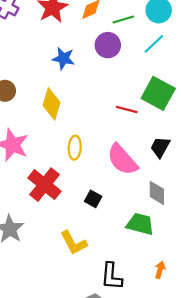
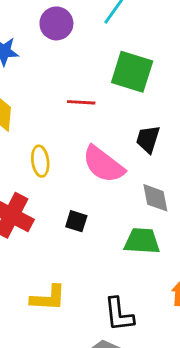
red line: (127, 109) -> (81, 102), moved
yellow L-shape: (74, 243) -> (48, 298), moved, turned -48

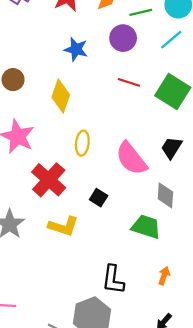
red line: (81, 102) -> (129, 82), moved
yellow L-shape: (48, 298) -> (63, 226), moved

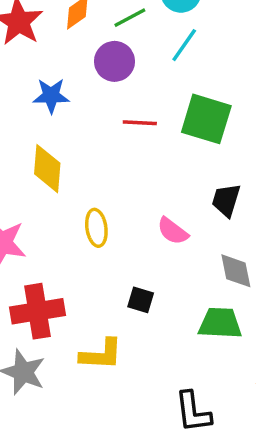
pink semicircle: (131, 158) -> (173, 231), size x0.6
red cross: (49, 180) -> (37, 311), moved, turned -36

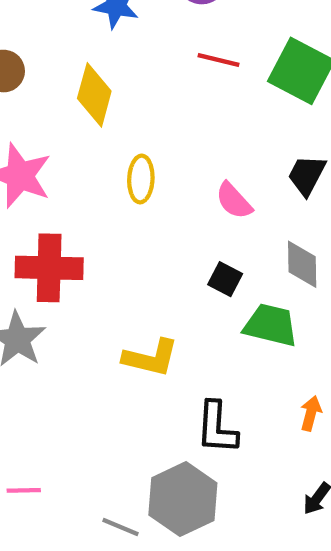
black square: (141, 300) -> (225, 279), moved
yellow L-shape: (101, 354) -> (151, 358), moved

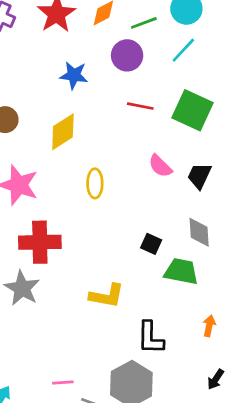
yellow diamond: (94, 95) -> (63, 132), turned 45
pink semicircle: (234, 201) -> (160, 166), moved
pink line: (24, 490) -> (63, 382), moved

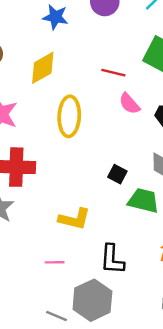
red line: (140, 106) -> (113, 73), moved
yellow ellipse: (95, 183) -> (69, 116), size x1.5
pink line: (63, 382) -> (55, 262), moved

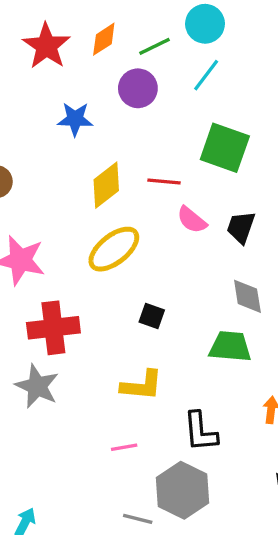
yellow diamond: (43, 68) -> (106, 185), moved
yellow ellipse: (69, 116) -> (114, 249), turned 57
black square: (117, 174) -> (152, 316), moved

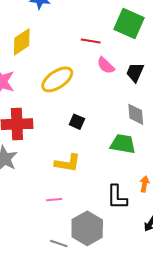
yellow diamond: (106, 185) -> (22, 42), moved
black L-shape: (200, 432) -> (117, 197), moved

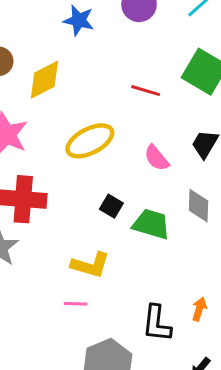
pink semicircle: (106, 65) -> (156, 158), moved
green trapezoid: (123, 144) -> (151, 224), moved
pink line: (54, 200) -> (76, 304), moved

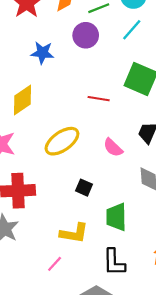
green trapezoid: (151, 224) -> (116, 217), moved, turned -100
pink line: (76, 304) -> (55, 264), moved, turned -42
black L-shape: (157, 323) -> (114, 262), moved

